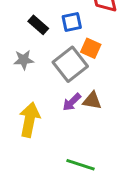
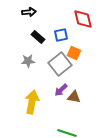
brown triangle: (92, 101) -> (74, 97), moved

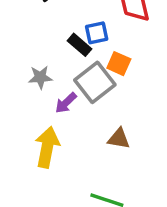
black rectangle: (38, 37) -> (80, 45), moved
purple arrow: (61, 90) -> (66, 103), moved

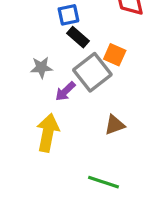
blue square: (97, 33) -> (68, 15), moved
brown triangle: (119, 139) -> (115, 125), turned -30

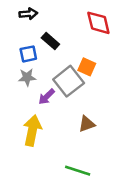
blue square: (68, 15) -> (28, 54), moved
black rectangle: (78, 37) -> (50, 41), moved

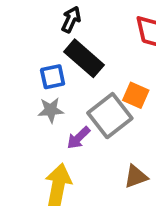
black arrow: (28, 14) -> (71, 19), moved, turned -60
black rectangle: (50, 41) -> (84, 58), size x1.5

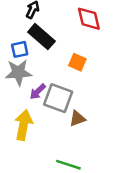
gray star: (51, 110) -> (18, 72), size x1.5
gray square: (110, 116) -> (58, 98), moved, turned -32

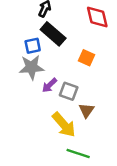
gray square: (58, 98) -> (69, 91), size x0.7
brown triangle: (77, 119) -> (87, 110), turned -35
yellow arrow: (24, 125) -> (64, 125), moved, turned 128

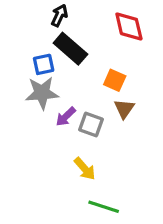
brown triangle: (87, 110) -> (124, 109), moved
yellow arrow: (64, 125) -> (85, 169), size x0.7

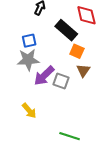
black rectangle: (70, 49) -> (66, 30), moved
purple arrow: (66, 117) -> (44, 76), size x1.5
yellow arrow: (85, 169) -> (29, 111), moved

